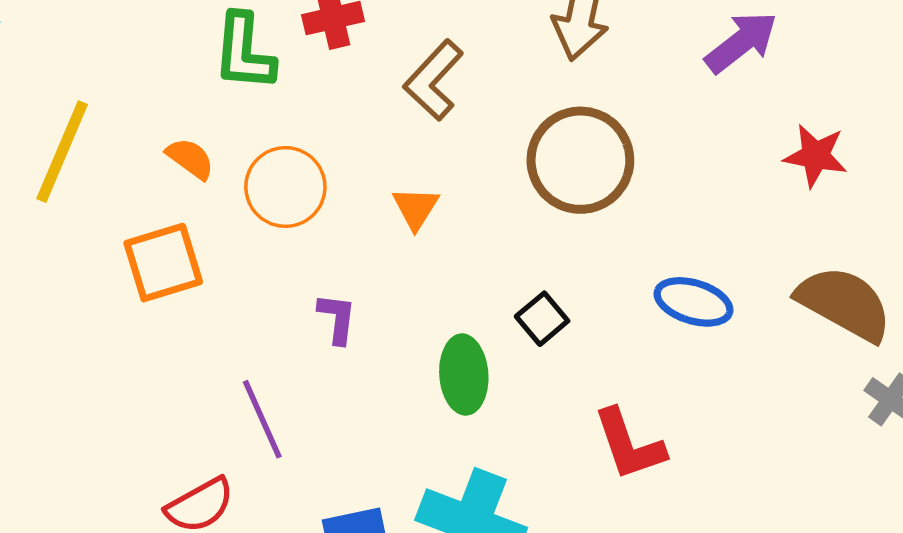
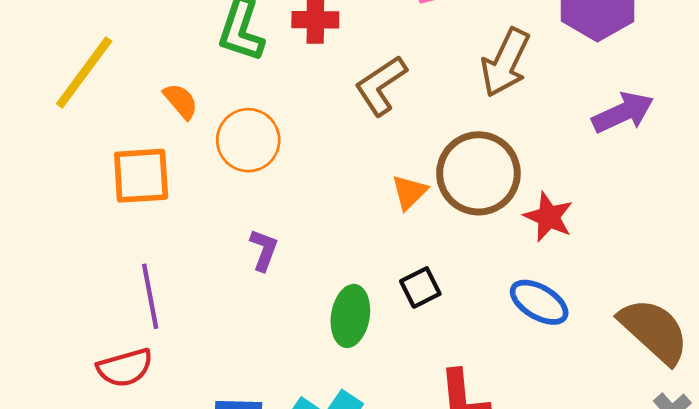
red star: (815, 156) -> (549, 217), moved
orange triangle: (416, 208) -> (409, 192), moved
purple line: (262, 419) -> (150, 296), moved

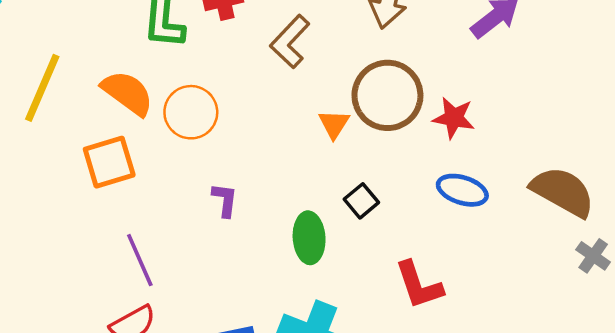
orange semicircle: (181, 101) -> (128, 93), size x1.6

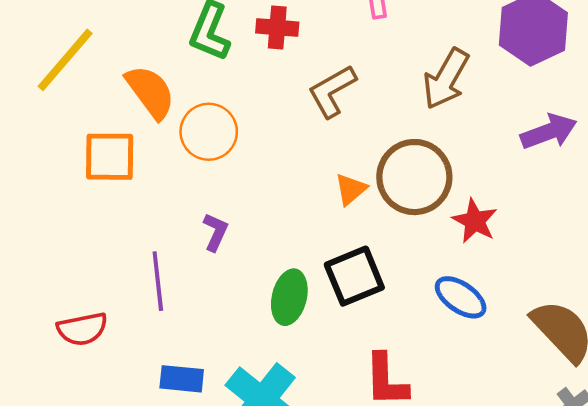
black square: (361, 201) -> (354, 276), size x1.6
purple line: (140, 260) -> (158, 281), moved

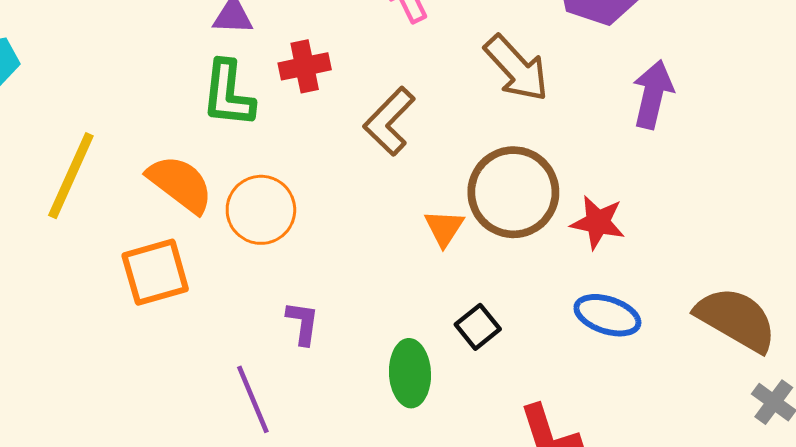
brown arrow: (446, 79) -> (516, 68), turned -56
purple arrow: (549, 132) -> (653, 94), turned -40
black square: (354, 276) -> (478, 327), size x0.6

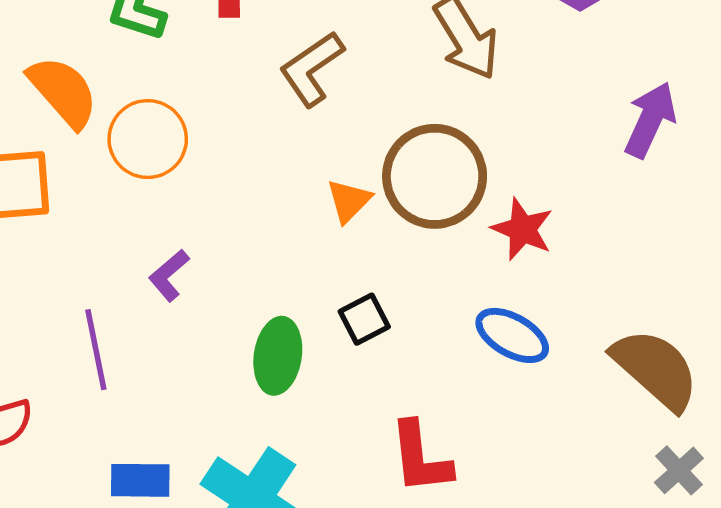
purple arrow: (653, 94) -> (650, 120), moved
purple L-shape: (303, 323) -> (169, 275), turned -150

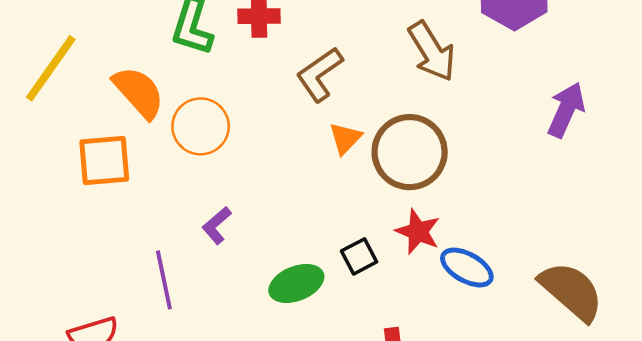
orange triangle: (349, 201) -> (345, 138), moved
red star: (522, 229) -> (418, 232), moved
green ellipse: (278, 356) -> (296, 283), turned 60

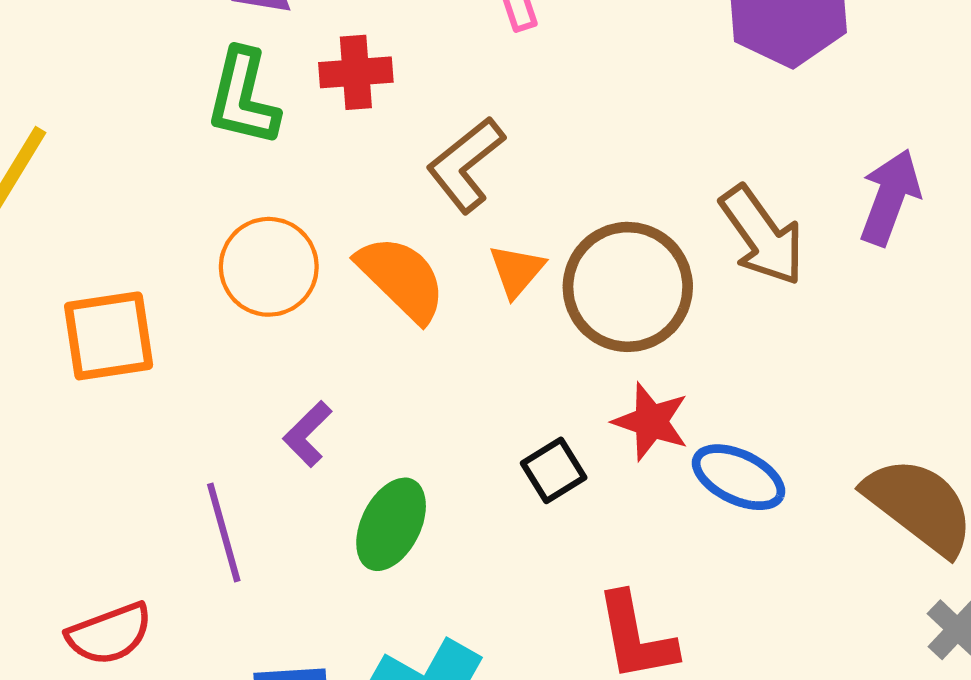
brown arrow: (432, 51) -> (762, 236), moved
orange semicircle: (139, 92) -> (402, 278), moved
green ellipse: (296, 283) -> (391, 524), moved, turned -38

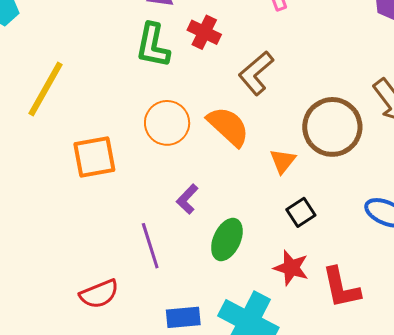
red cross: (356, 72) -> (204, 32), turned 32
orange triangle: (517, 271) -> (283, 161), moved
red star: (651, 422) -> (291, 268), moved

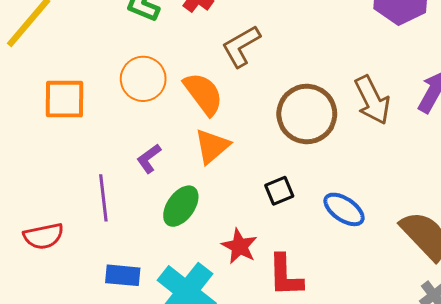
orange triangle: (283, 161) -> (212, 146), moved, size x1.4
black square: (301, 212) -> (279, 191), moved

